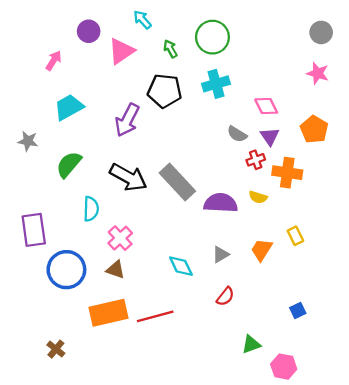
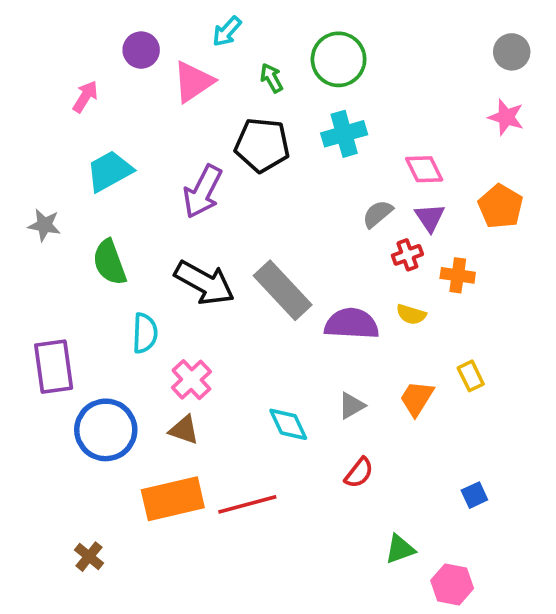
cyan arrow: (142, 20) -> (227, 31), turned -96
gray semicircle: (237, 134) -> (378, 214), turned 108
green semicircle: (69, 164) -> (109, 262), turned -60
orange cross: (287, 173) -> (458, 275), size x0.7

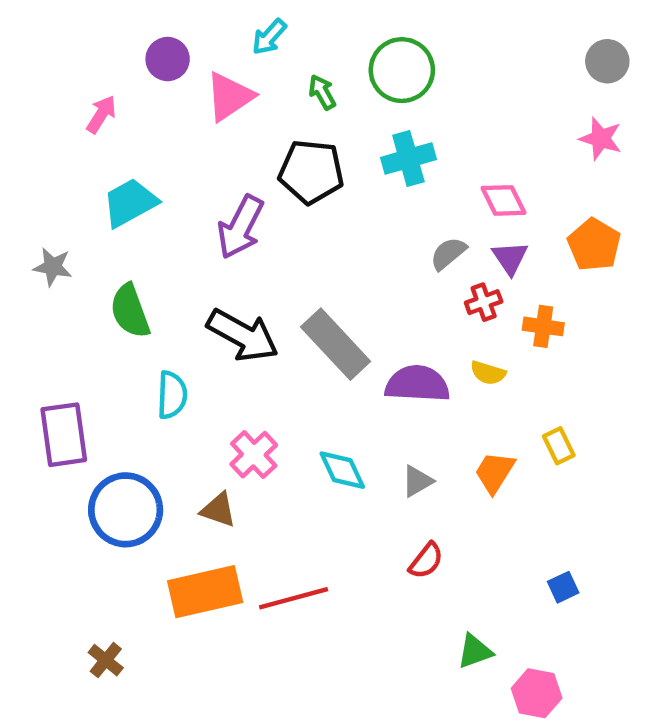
pink cross: (191, 380) -> (254, 455), moved
cyan diamond: (288, 424) -> (342, 470), moved

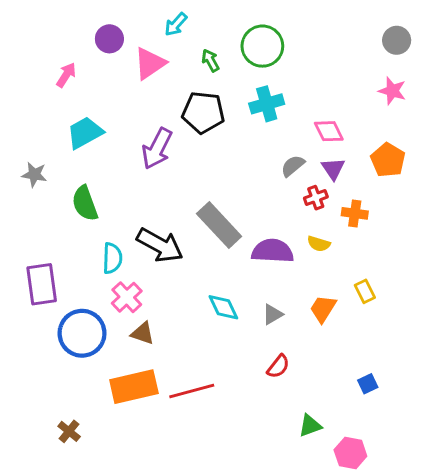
black arrow: (243, 335) -> (160, 245), moved
pink cross: (254, 455) -> (127, 297), moved

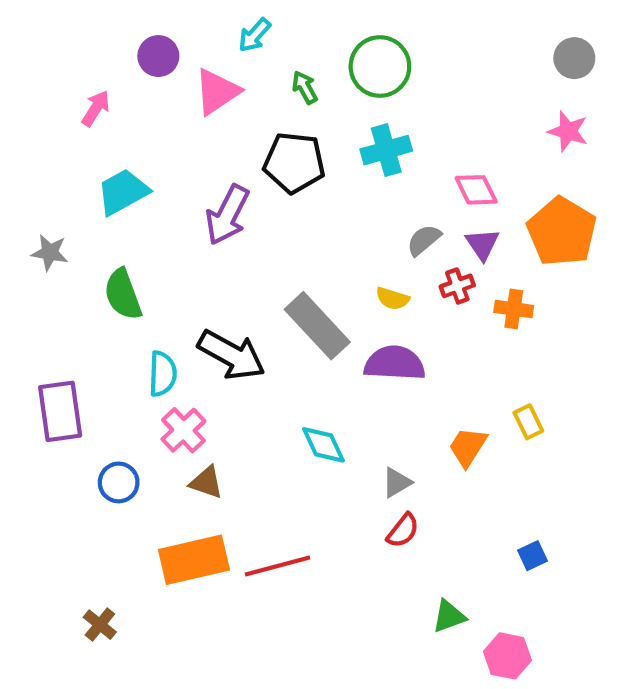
orange pentagon: (388, 160) -> (562, 232), size x1.4
yellow semicircle: (319, 244) -> (392, 299), moved
gray triangle: (273, 314) -> (397, 482), moved
blue circle: (82, 333) -> (119, 482), size x0.6

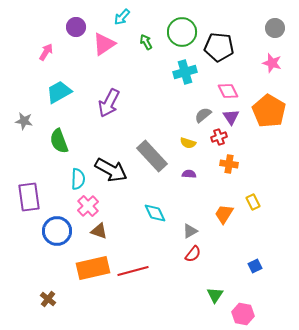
black pentagon: (294, 163) -> (219, 47), moved
orange cross: (514, 309) -> (229, 164), moved
purple semicircle: (395, 363) -> (189, 174), size x0.5
blue circle: (119, 482) -> (57, 231), size x1.5
green triangle: (449, 616) -> (215, 295), turned -36

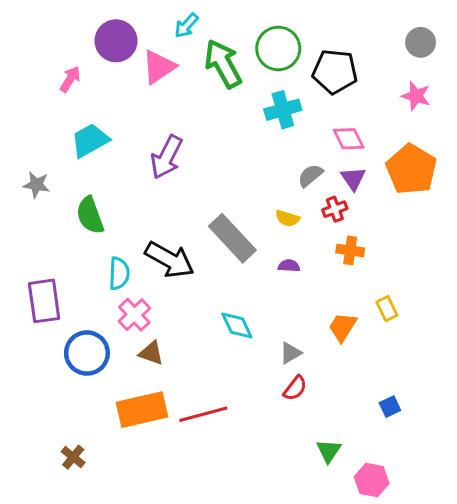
purple circle: (76, 27) -> (116, 41), size x1.4
green arrow: (146, 42) -> (223, 64), size x2.0

